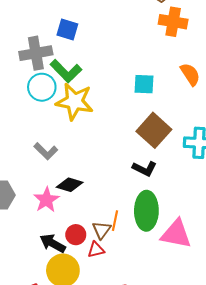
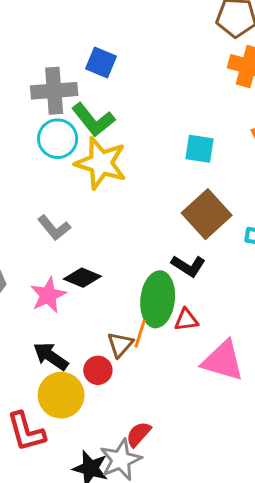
green ellipse: (146, 211) -> (158, 299), moved
red circle: (76, 235) -> (98, 370), moved
red triangle: (96, 250) -> (186, 320), moved

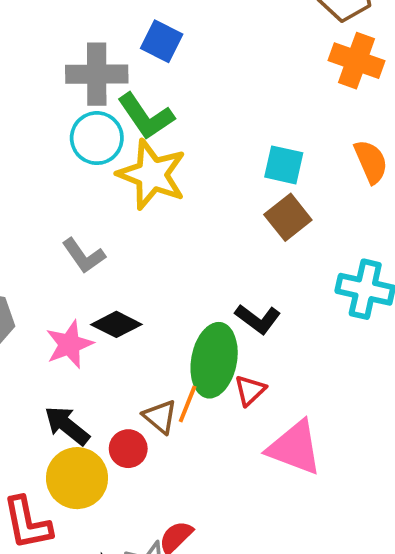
brown square: (207, 214) -> (288, 217), moved, size x0.7
red triangle: (186, 320) -> (250, 390), turned -40
brown triangle: (120, 345) -> (160, 417), turned -36

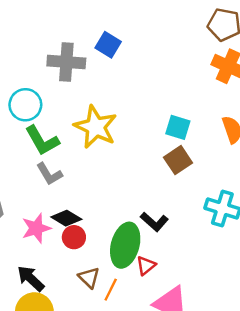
green L-shape: (146, 116) -> (42, 140), moved
cyan circle: (97, 138) -> (25, 105), moved
orange line: (188, 404) -> (111, 290), moved
red circle: (128, 449) -> (74, 237), moved

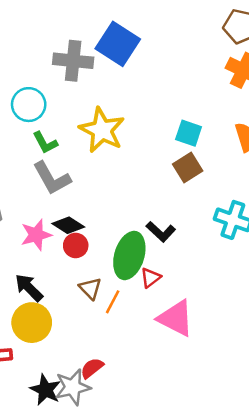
blue square: (108, 45) -> (118, 44), size x1.6
green L-shape: (42, 140) -> (45, 143), size x0.7
gray L-shape: (49, 174) -> (52, 178), size x1.4

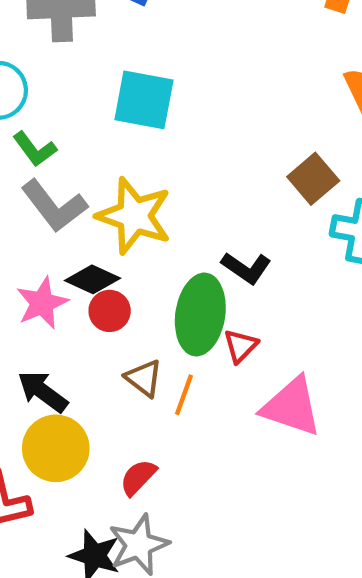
yellow star: (102, 130) -> (134, 216), moved
cyan square: (189, 133) -> (144, 100), moved, size x1.4
brown square: (188, 168) -> (313, 179), moved
red semicircle: (92, 368) -> (138, 477), moved

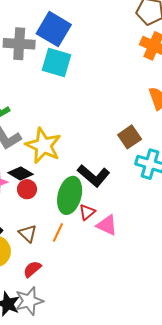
cyan square: (144, 100) -> (57, 62), moved
black L-shape: (246, 268) -> (94, 176), size x1.4
brown triangle: (144, 378) -> (28, 233), moved
pink triangle: (292, 407) -> (107, 225), moved, size x0.7

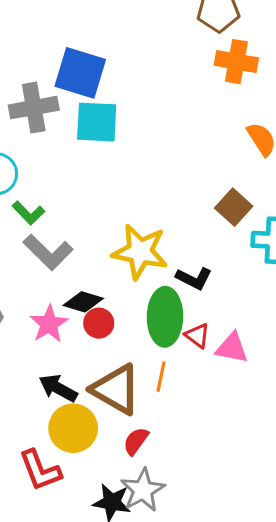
yellow star: (43, 146) -> (140, 252), moved
black L-shape: (94, 176) -> (194, 278), size x0.7
red triangle: (87, 212) -> (197, 336), turned -30
brown triangle: (28, 233) -> (116, 389), size x1.8

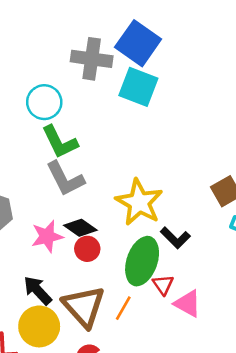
green L-shape: (28, 213) -> (60, 142), size x1.4

